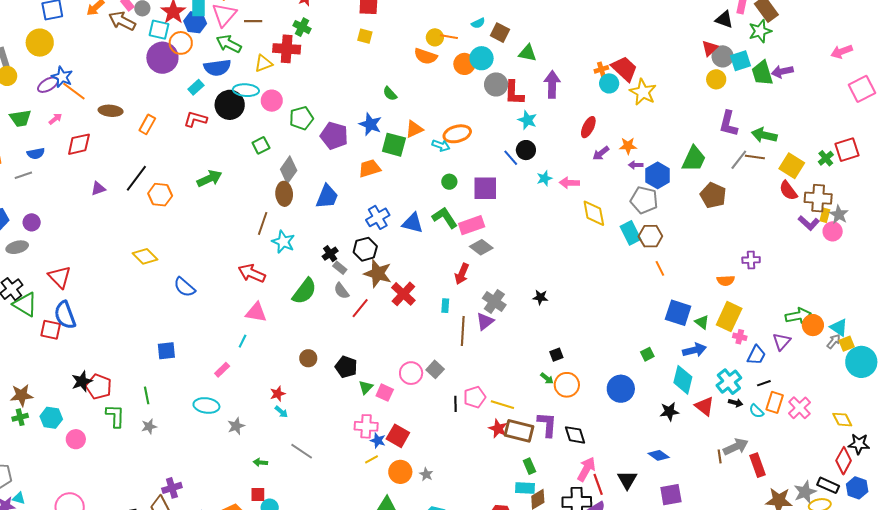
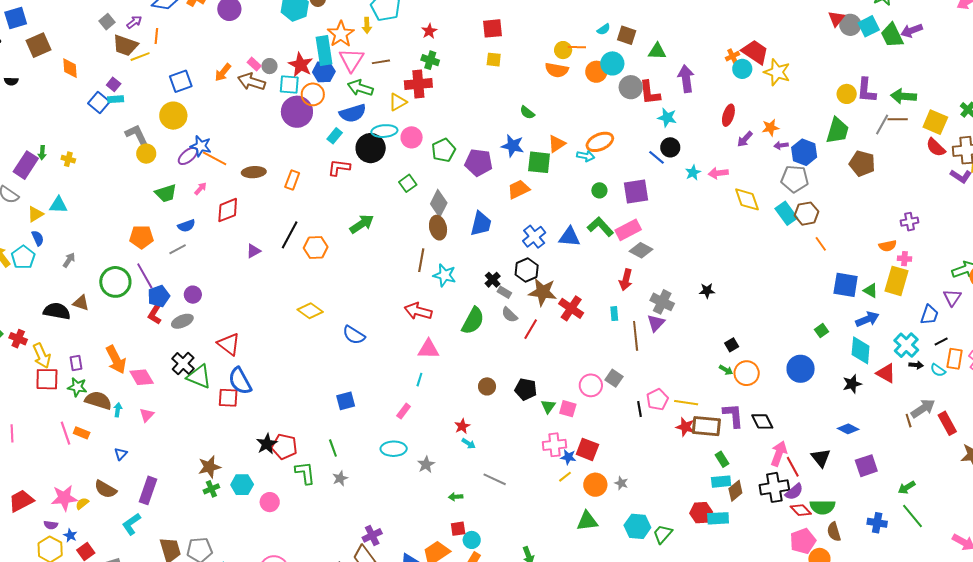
yellow circle: (716, 79) -> (847, 94), moved
pink cross: (740, 337) -> (905, 259), moved

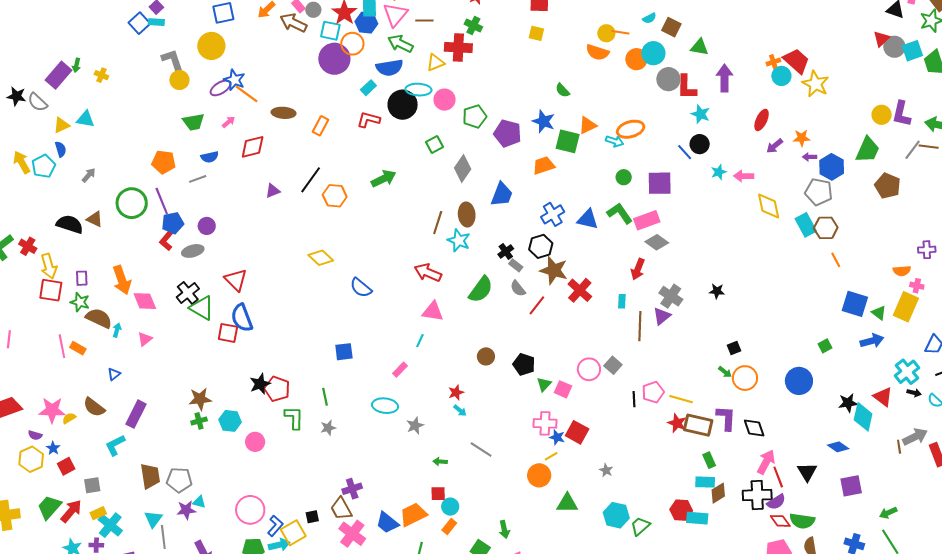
brown ellipse: (438, 228) -> (467, 214), moved
cyan diamond: (861, 350) -> (863, 417), moved
orange circle: (595, 485) -> (539, 475), moved

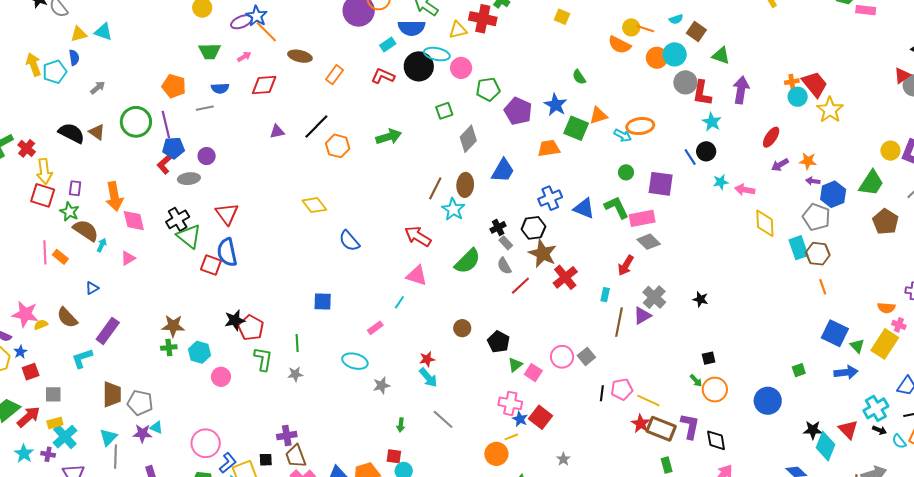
cyan arrow: (460, 411) -> (428, 378), size x1.5
green arrow: (440, 462) -> (401, 425), turned -96
purple cross: (352, 489) -> (287, 436), moved

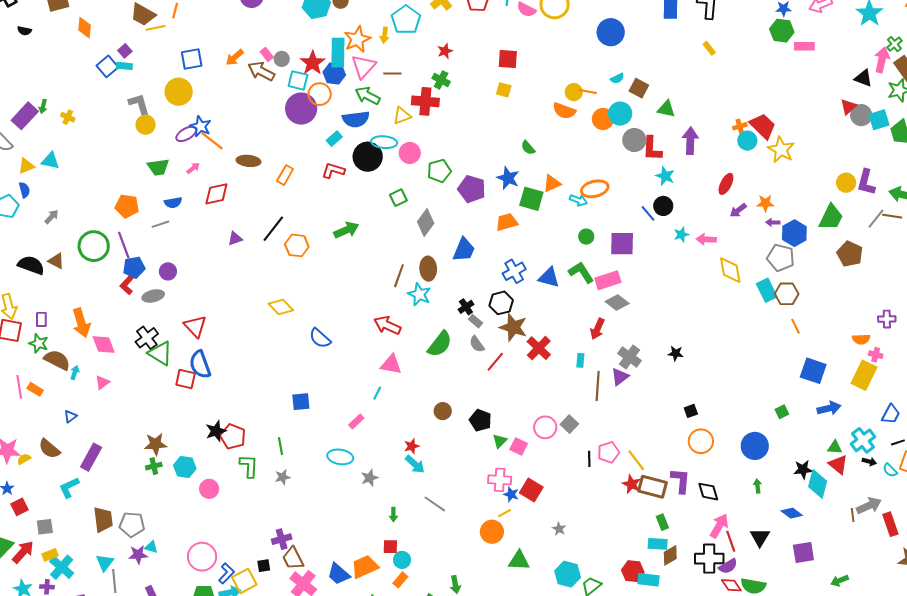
green triangle: (857, 346) -> (835, 447), moved, turned -35
green arrow: (696, 381) -> (757, 486), moved, turned -136
yellow line: (648, 400) -> (636, 460), turned 35

